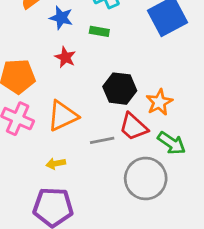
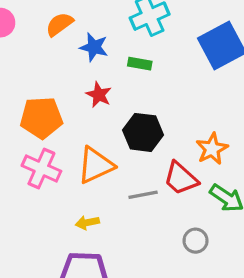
black hexagon: (120, 89) -> (143, 132), moved
gray circle: (146, 179) -> (196, 241), size x0.5

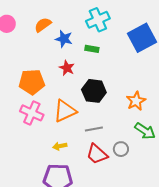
red trapezoid: (181, 178) -> (97, 154), moved
gray circle: (196, 241) -> (121, 149), moved

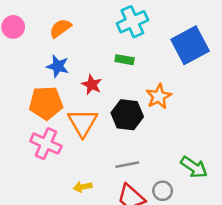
blue star: (64, 39) -> (58, 66), moved
orange star: (136, 101) -> (159, 96), moved
orange triangle: (65, 111) -> (83, 123), moved, turned -35

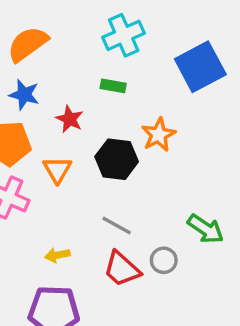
orange semicircle: (60, 28) -> (28, 44), size x1.4
orange triangle: (83, 123) -> (57, 170), size x0.7
gray line: (127, 165) -> (117, 225), turned 40

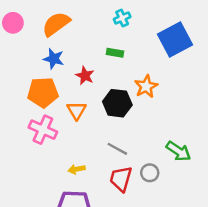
cyan cross: (124, 35) -> (122, 18), size x0.6
red trapezoid: (122, 269) -> (121, 179), turned 64

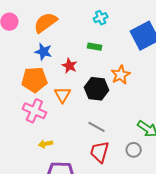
yellow arrow: (77, 169) -> (45, 144), moved
gray circle: (150, 173) -> (134, 150), moved

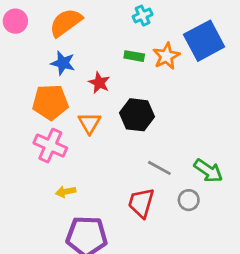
orange star: (121, 75) -> (166, 56), moved
gray line: (97, 127) -> (159, 168), moved

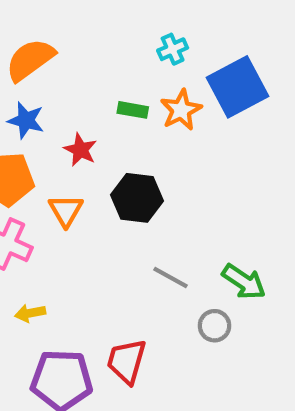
cyan cross: (143, 16) -> (173, 49), moved
red trapezoid: (141, 203) -> (127, 361), moved

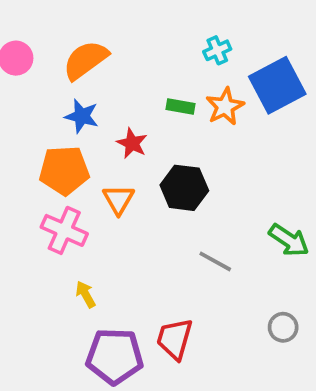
green arrow: (244, 282) -> (289, 240), moved
yellow arrow: (30, 313) -> (86, 294), turned 72
gray circle: (214, 326) -> (283, 327), moved

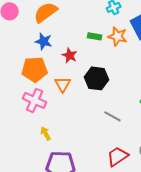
orange star: (225, 106) -> (118, 36), turned -30
red trapezoid: (175, 339) -> (118, 156), moved, turned 40

